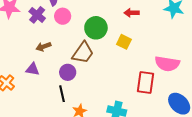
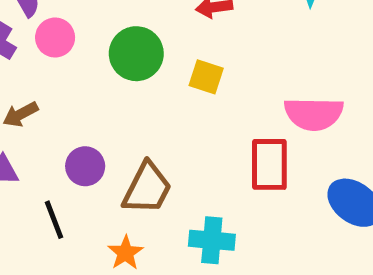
brown trapezoid: (83, 53) -> (147, 188), moved
black line: (62, 94) -> (54, 220), moved

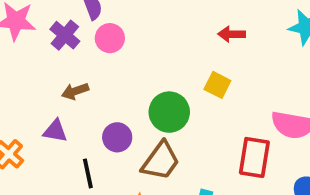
green circle: (136, 54) -> (169, 112), moved

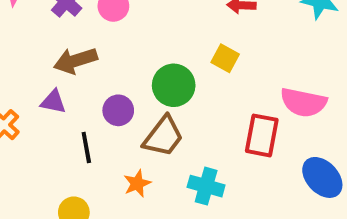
brown arrow: (75, 91) -> (75, 61), size x1.5

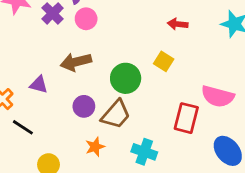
brown arrow: (75, 61) -> (76, 62), moved
purple circle: (118, 110) -> (84, 106), moved
black line: (86, 147) -> (23, 127), moved, turned -50

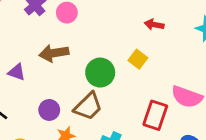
purple circle: (84, 106) -> (49, 110), moved

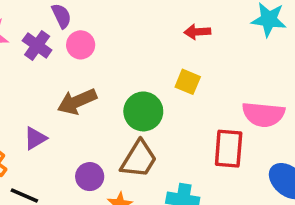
purple triangle: (17, 72) -> (35, 138), turned -36

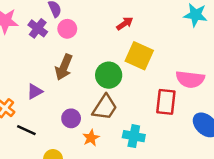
red arrow: (197, 32) -> (125, 24), moved, turned 147
yellow square: (188, 82) -> (139, 56), size x1.6
brown arrow: (77, 102) -> (64, 67), turned -45

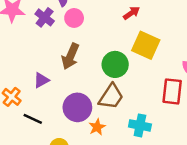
purple circle: (71, 118) -> (77, 107), size x1.5

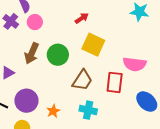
green circle: (115, 64) -> (58, 55), moved
brown trapezoid: (111, 97) -> (82, 80), moved
purple circle: (77, 107) -> (26, 101), moved

